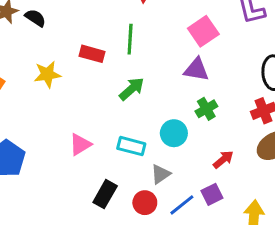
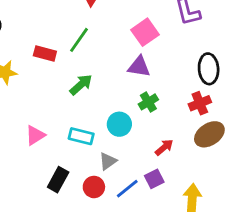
green line: (130, 39) -> (79, 40), turned 32

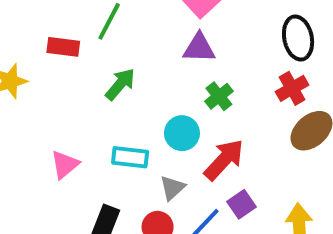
red arrow: (164, 147) -> (224, 160), moved, size x1.6

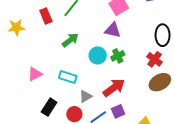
red rectangle: (63, 47) -> (46, 16), turned 49
red cross: (292, 88) -> (155, 59), turned -35
cyan circle: (182, 133) -> (98, 55), moved

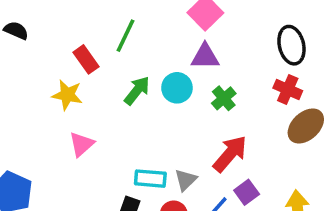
yellow star: (16, 28) -> (67, 95), moved, turned 30
cyan circle: (98, 55) -> (177, 88), moved
pink triangle: (35, 74) -> (82, 144), moved
cyan rectangle: (68, 77) -> (150, 179), moved

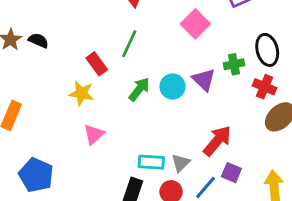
purple triangle: (205, 57) -> (204, 80), moved, turned 45
green cross: (224, 98) -> (234, 64), moved, turned 30
purple square: (247, 192) -> (231, 173), turned -30

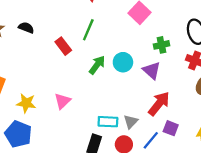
black semicircle: (38, 40) -> (26, 28), moved
green cross: (234, 64) -> (161, 45), moved
purple triangle: (204, 80) -> (152, 70), moved
yellow star: (81, 93) -> (26, 103), moved

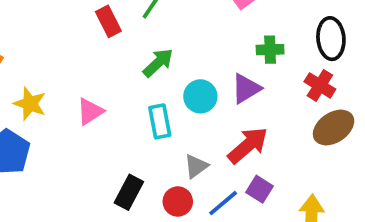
cyan circle: (123, 62) -> (200, 96), moved
purple triangle: (152, 70) -> (246, 89), turned 36
cyan rectangle: (108, 122) -> (160, 121), moved, turned 66

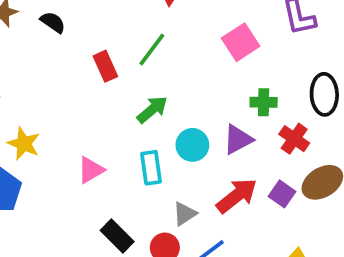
red cross: (320, 85) -> (294, 139), moved
pink triangle: (90, 111) -> (91, 170), moved
purple square: (260, 189) -> (282, 194), moved
black rectangle: (129, 192) -> (117, 236), turned -76

